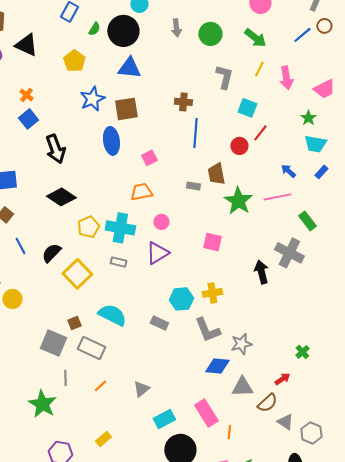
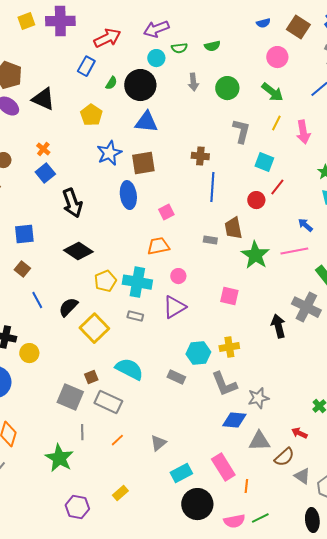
red arrow: (282, 379) -> (299, 433), turned -119

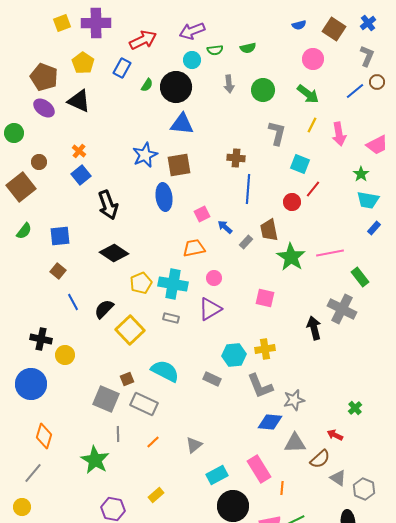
yellow pentagon: (91, 115) -> (83, 63), moved
blue arrow: (305, 225) -> (225, 227), moved
gray rectangle: (210, 240) -> (246, 242), turned -56

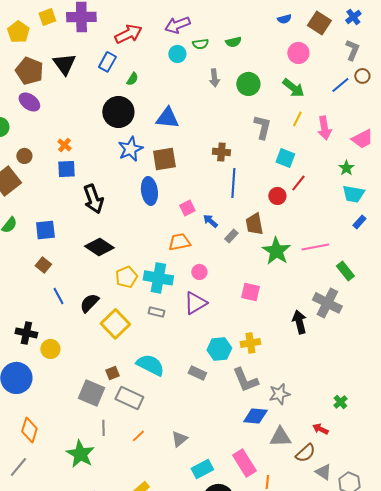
yellow pentagon: (83, 63) -> (18, 32), moved
black circle: (176, 87) -> (118, 112), moved
black triangle: (79, 101) -> (64, 64), moved, turned 30
blue square: (81, 175) -> (66, 169), turned 36

